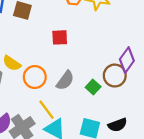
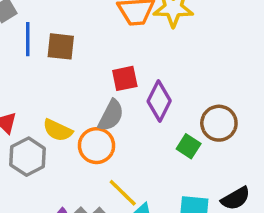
purple diamond: (127, 60) -> (159, 101), moved
gray semicircle: (65, 80) -> (111, 115), moved

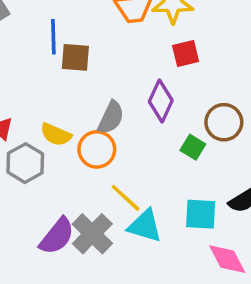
blue line: (28, 39) -> (53, 37), moved
brown square: (61, 46) -> (75, 57), moved
red square: (125, 78) -> (186, 54), moved

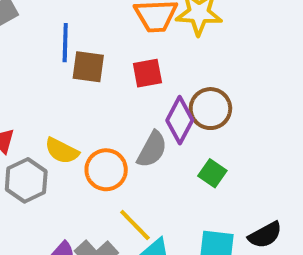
red square: (186, 54) -> (147, 73), moved
gray semicircle: (111, 117) -> (152, 149), moved
brown circle: (224, 122) -> (210, 109), moved

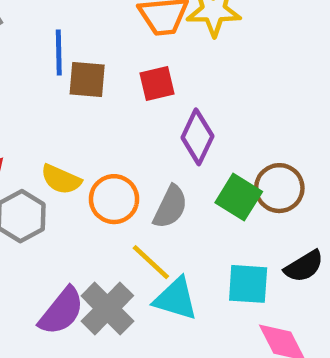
brown circle: (210, 109) -> (279, 188), moved
gray semicircle: (152, 149) -> (170, 207), moved
green square: (212, 173) -> (239, 197), size x1.4

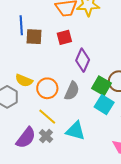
yellow line: (151, 262) -> (47, 117), moved
cyan square: (248, 284) -> (104, 105), moved, turned 30
gray cross: (107, 308) -> (46, 136), size x0.6

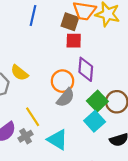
brown square: (34, 37) -> (70, 22), moved
purple diamond: (83, 60) -> (86, 69), turned -35
orange circle: (47, 88) -> (63, 81), moved

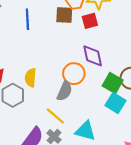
red square: (74, 41) -> (90, 21), moved
yellow semicircle: (19, 73) -> (31, 78), turned 72
gray semicircle: (66, 98) -> (65, 91), moved

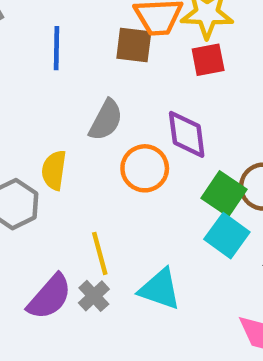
red square: (90, 21) -> (208, 60), moved
gray semicircle: (65, 91) -> (106, 120), moved
yellow line: (55, 116) -> (100, 253), turned 30

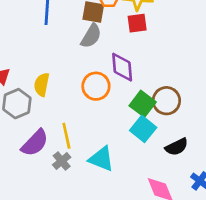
gray semicircle: (106, 120) -> (91, 36), moved
purple semicircle: (50, 297) -> (35, 143), moved

